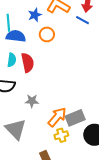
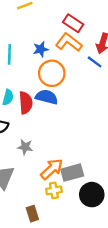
orange circle: (47, 34) -> (52, 73), size x1.5
blue semicircle: (16, 36) -> (47, 97), moved

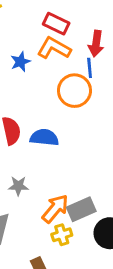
blue line: (95, 62) -> (90, 68), turned 56
orange circle: (52, 73) -> (74, 91), moved
blue semicircle: (47, 97) -> (44, 137), moved

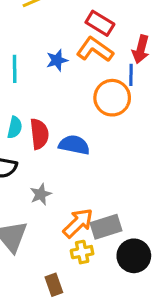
gray star: (18, 186) -> (41, 194), turned -30

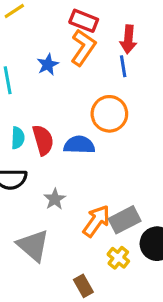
orange L-shape: (95, 49) -> (83, 47), turned 99
orange circle: (112, 98) -> (109, 114), moved
yellow cross: (82, 252) -> (118, 258), moved, turned -30

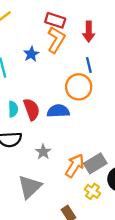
blue line: (123, 66) -> (89, 65), moved
gray triangle: (33, 245) -> (30, 187), turned 40

